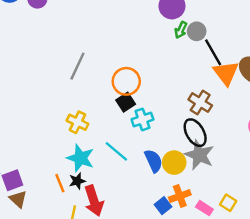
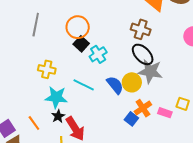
orange line: (60, 183) -> (34, 123), moved

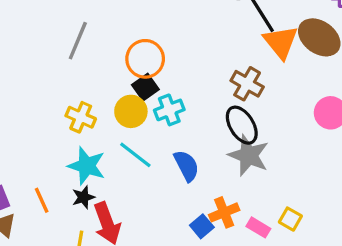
yellow circle: (132, 82) -> (131, 111), moved

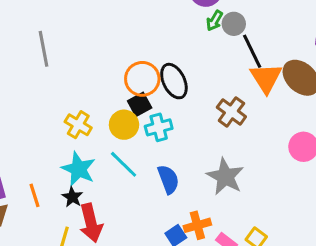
gray line: (78, 41) -> (43, 49), moved, turned -40
black ellipse: (242, 125) -> (174, 81), moved
black star: (83, 197) -> (72, 197), turned -30

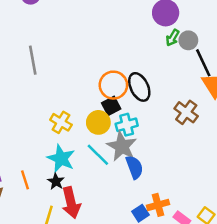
gray star: (225, 177) -> (122, 146), moved

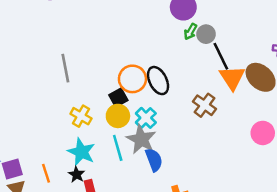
gray line: (33, 60) -> (65, 68), moved
black square: (111, 106) -> (118, 98), moved
cyan cross: (127, 125) -> (146, 118), turned -30
cyan line: (98, 155) -> (118, 148), turned 30

